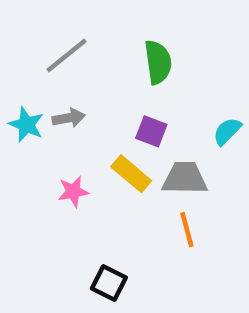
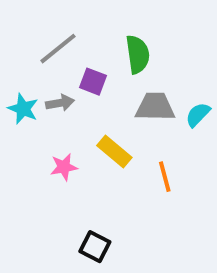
purple square: (151, 131) -> (93, 82), moved
gray trapezoid: (185, 178) -> (155, 107), moved
orange line: (187, 229) -> (165, 177), moved

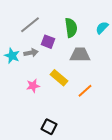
cyan semicircle: (198, 115) -> (102, 28), moved
orange line: (165, 177) -> (85, 91), turned 63

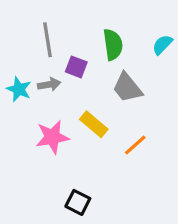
gray line: (30, 25) -> (48, 40), turned -60
gray trapezoid: (80, 55) -> (127, 88), turned -130
pink star: (33, 86) -> (52, 137), size x1.5

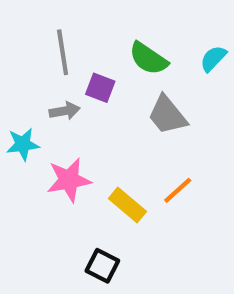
green semicircle: (113, 45) -> (148, 58), turned 132
cyan star: (19, 89) -> (23, 144), moved, turned -30
yellow rectangle: (94, 124) -> (127, 205), moved

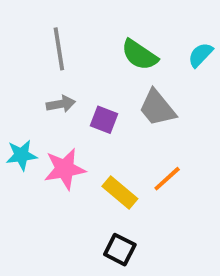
purple square: (100, 88) -> (104, 120), moved
cyan star: (23, 144) -> (21, 155), moved
black square: (102, 266) -> (120, 250), moved

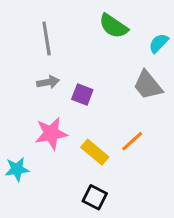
green semicircle: (140, 55) -> (113, 26), moved
gray trapezoid: (157, 108) -> (148, 85), moved
cyan star: (21, 155) -> (17, 169), moved

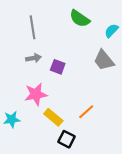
orange line: (132, 141) -> (86, 112), moved
yellow rectangle: (95, 152) -> (53, 117), moved

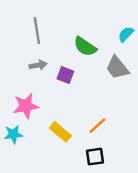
green semicircle: (80, 19) -> (85, 47), moved
pink star: (36, 94) -> (26, 106), moved
black square: (66, 139) -> (95, 157), moved, turned -35

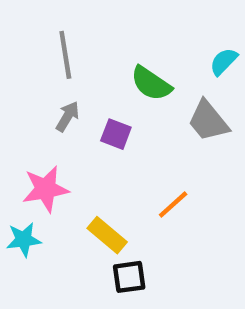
gray arrow: (38, 65) -> (68, 116), turned -49
orange line: (97, 126) -> (173, 204), moved
black square: (95, 157) -> (129, 277), moved

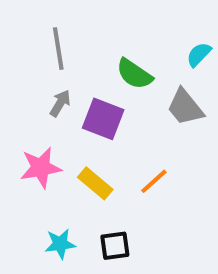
purple square: (116, 134) -> (103, 119), size x1.5
yellow rectangle: (107, 235) -> (95, 183), moved
cyan star: (24, 240) -> (60, 244), moved

